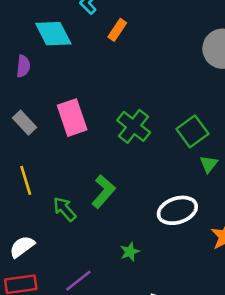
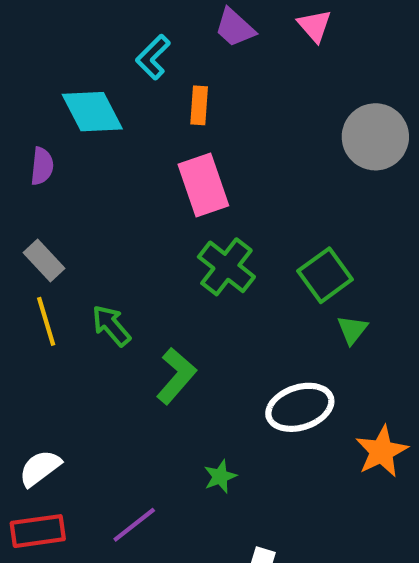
orange rectangle: (117, 30) -> (199, 105), turned -30
pink rectangle: (72, 118) -> (203, 185), moved
yellow line: (26, 180) -> (46, 321), moved
green arrow: (65, 209) -> (111, 326), moved

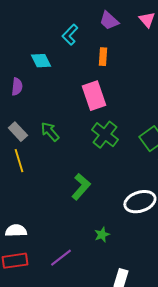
orange rectangle: (199, 105) -> (103, 57), moved
cyan diamond: (92, 112) -> (41, 61), size x0.7
green arrow: (111, 326) -> (50, 132), moved
white semicircle: (40, 468) -> (16, 231), turned 35

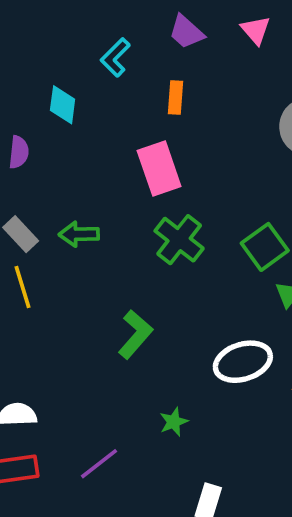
cyan diamond: (41, 61) -> (63, 105), turned 35
green arrow: (50, 132) -> (79, 234), turned -50

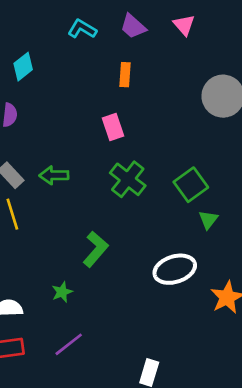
cyan L-shape: (115, 57) -> (82, 29), moved, turned 76
cyan diamond: (63, 105) -> (23, 67), moved, turned 44
pink rectangle: (159, 169) -> (113, 127), size x0.7
green star: (174, 422) -> (62, 292), moved

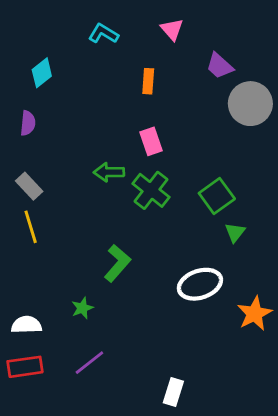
pink triangle: (184, 25) -> (172, 29), moved
purple trapezoid: (133, 26) -> (220, 66), moved
pink rectangle: (113, 127) -> (151, 141), moved
green arrow: (54, 175) -> (109, 172), moved

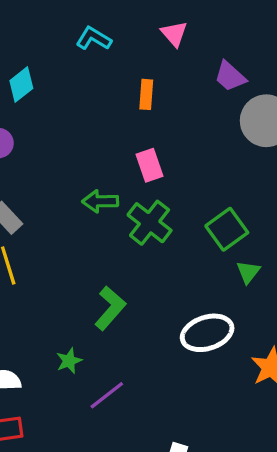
purple line: (89, 363) -> (107, 395), moved

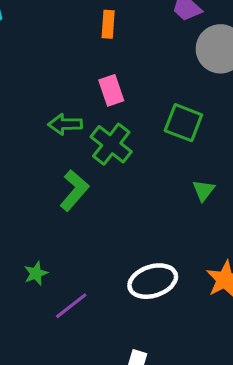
green square: (227, 229) -> (183, 123), moved, turned -33
green L-shape: (110, 308) -> (74, 190), moved
white ellipse: (207, 333) -> (153, 281), moved

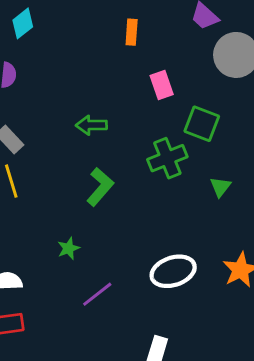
pink rectangle: (111, 90) -> (162, 85), moved
green cross: (111, 144) -> (167, 158), moved, turned 30
green star: (36, 273) -> (69, 248), moved

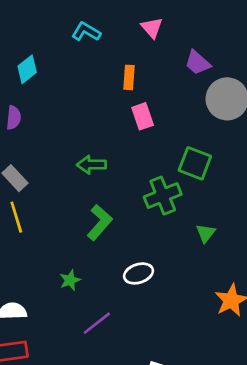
pink rectangle: (162, 85) -> (143, 116), moved
green triangle: (220, 187) -> (206, 233), moved
white ellipse: (173, 271) -> (138, 273), moved, size x0.7

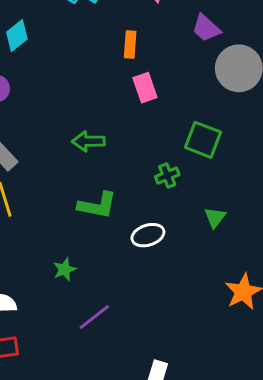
green cross: (163, 196) -> (167, 176), size x0.6
green L-shape: (100, 222) -> (97, 205), turned 60
white ellipse: (138, 273) -> (148, 235), moved

